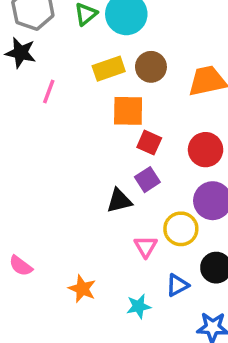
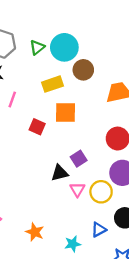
brown circle: (151, 67) -> (83, 70), moved
red square: (149, 143) -> (37, 127), moved
pink triangle: (146, 246) -> (77, 189), moved

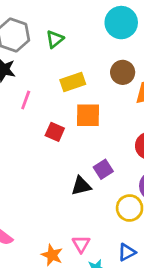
cyan circle: (64, 47) -> (121, 23), moved
brown circle: (83, 70) -> (123, 72), moved
pink triangle: (77, 189) -> (81, 244), moved

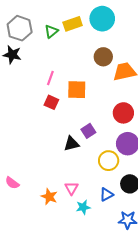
yellow rectangle: (73, 82) -> (73, 24), moved
pink line: (26, 100) -> (50, 78), moved

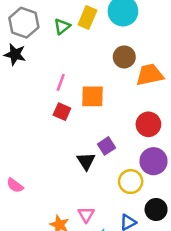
yellow rectangle: (73, 24) -> (87, 18), turned -48
black triangle: (71, 144) -> (86, 161), turned -49
pink semicircle: (12, 183) -> (15, 185), moved

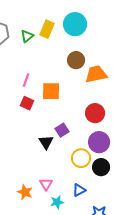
black circle: (156, 209) -> (101, 167), moved

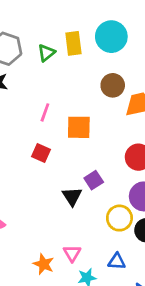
yellow rectangle: (47, 29) -> (73, 43), turned -30
red square: (27, 103) -> (41, 153), moved
blue triangle: (79, 190) -> (117, 261), turned 32

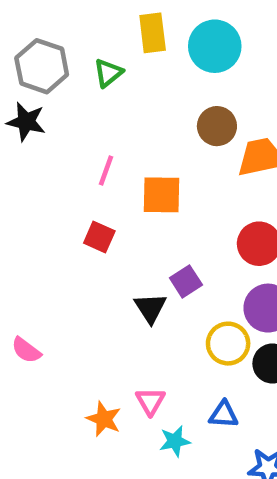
yellow rectangle: (73, 43) -> (153, 33), moved

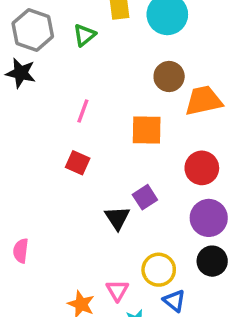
orange square: (161, 195) -> (147, 130), moved
yellow circle: (228, 344) -> (159, 270), moved
pink semicircle: (26, 350) -> (21, 251), turned 60
blue triangle: (224, 415) -> (174, 301), turned 35

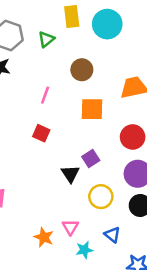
brown circle: (169, 77) -> (82, 70), moved
yellow circle: (159, 270) -> (101, 197), moved

